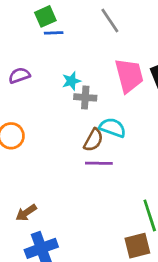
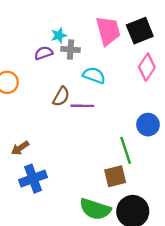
purple semicircle: (19, 75) -> (44, 53), moved
brown semicircle: (93, 140) -> (61, 96), moved

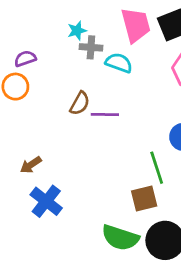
purple semicircle: (44, 53) -> (25, 59), moved
cyan semicircle: (94, 75) -> (119, 63), moved
blue cross: (33, 179) -> (46, 201), turned -32

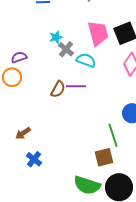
gray cross: (91, 47) -> (66, 49), turned 35
purple line: (105, 115) -> (76, 86), moved
blue cross: (46, 201) -> (34, 159), size x0.7

